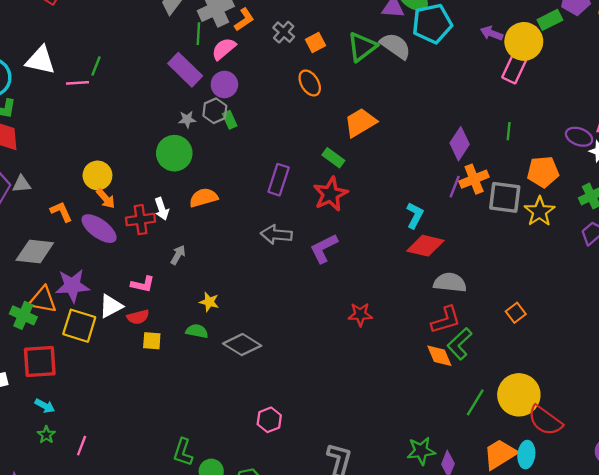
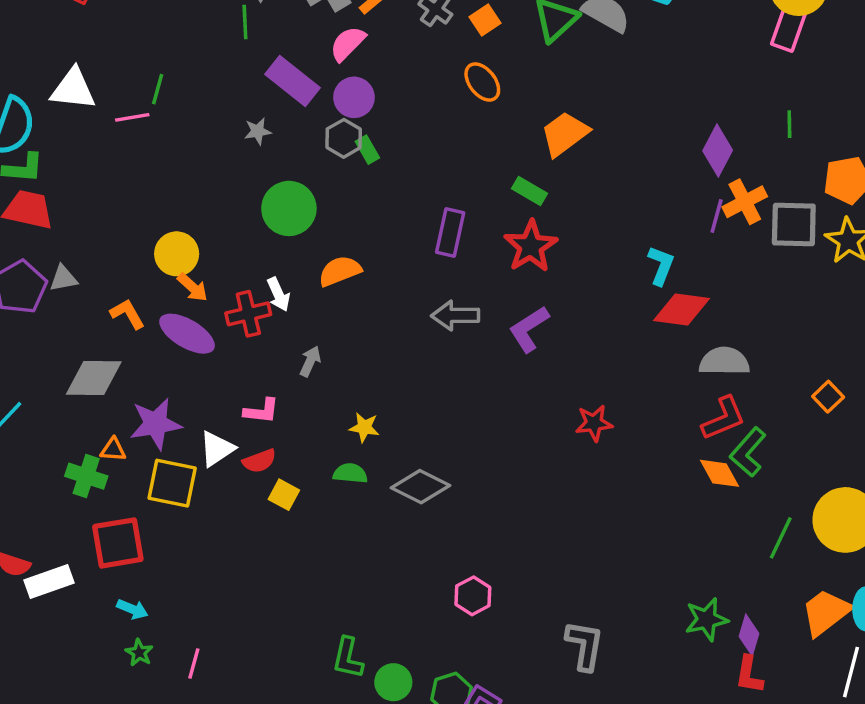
green line: (198, 34) -> (245, 22), moved
gray star: (187, 119) -> (258, 131), moved
orange triangle: (43, 300) -> (113, 450), size x0.6
yellow square: (152, 341) -> (284, 495), turned 30

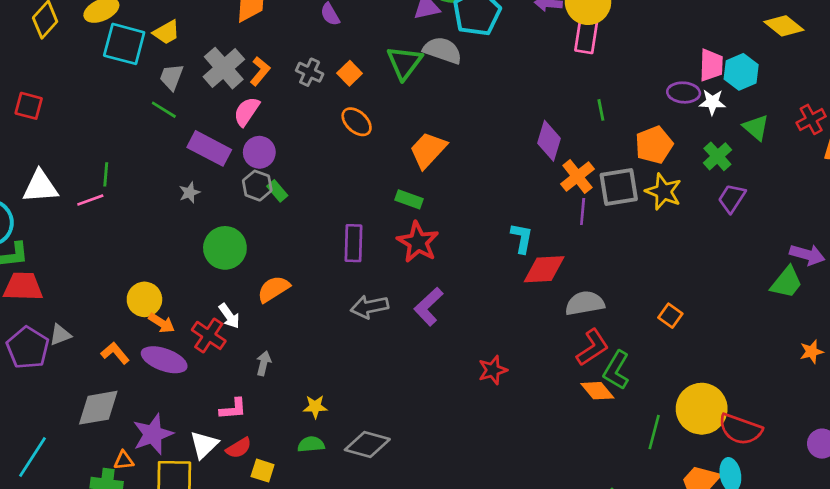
green line: (245, 22) -> (164, 110), turned -45
purple line: (717, 216) -> (583, 211), moved
red cross: (248, 314) -> (209, 335), turned -32

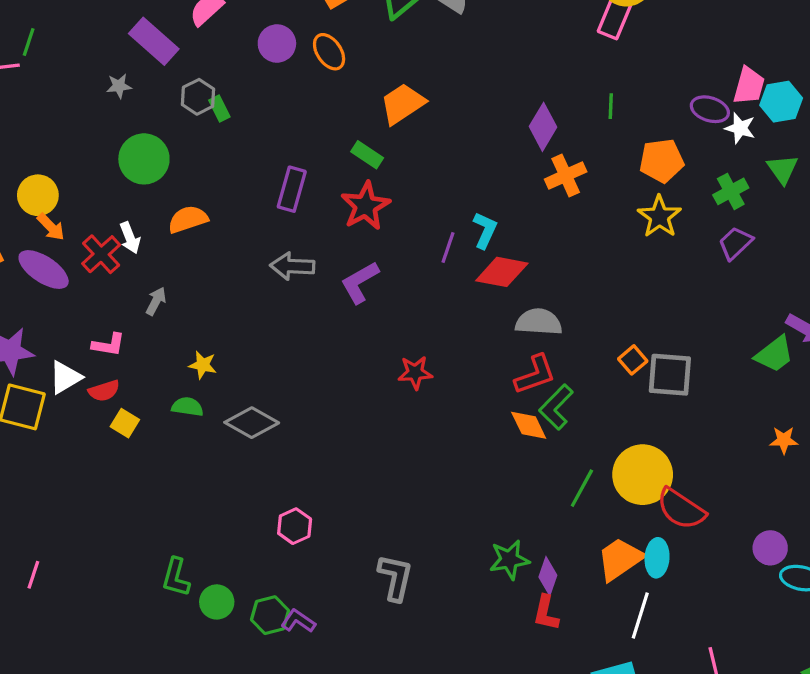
purple circle: (259, 152) -> (277, 43), moved
gray square: (619, 187) -> (670, 375), moved
purple line: (583, 211) -> (448, 248), moved

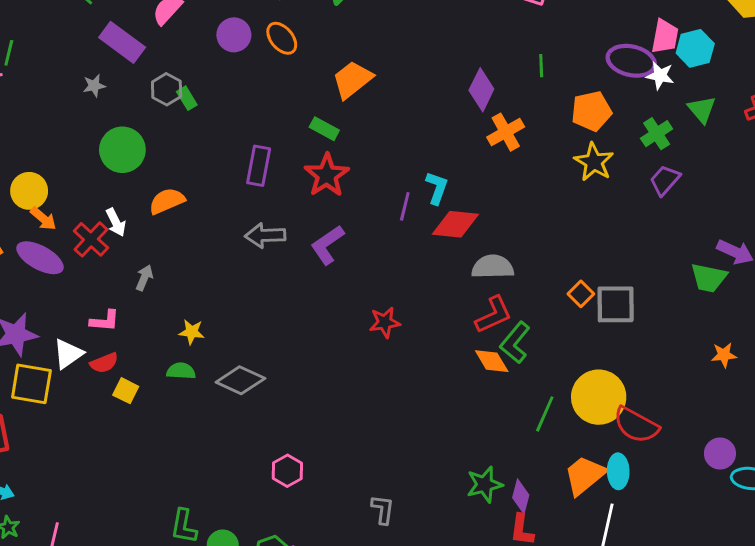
purple ellipse: (710, 109) -> (631, 61), size x1.4
green trapezoid: (774, 354) -> (709, 278), turned 54
gray L-shape: (395, 578) -> (383, 509), size x0.7

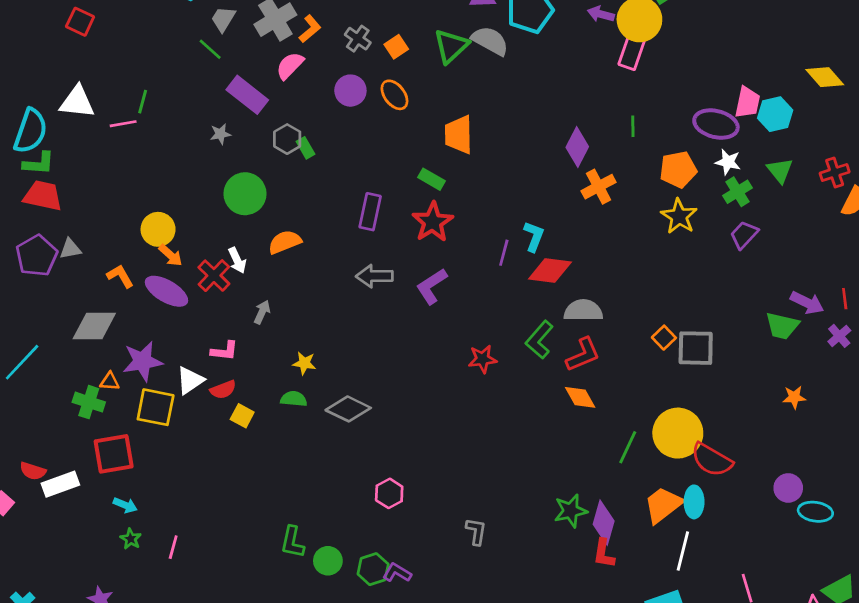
white star: (660, 76) -> (728, 162), moved
orange trapezoid: (352, 80) -> (459, 135), turned -54
green L-shape: (515, 343) -> (539, 340), moved
purple diamond: (521, 496) -> (604, 523), size x1.4

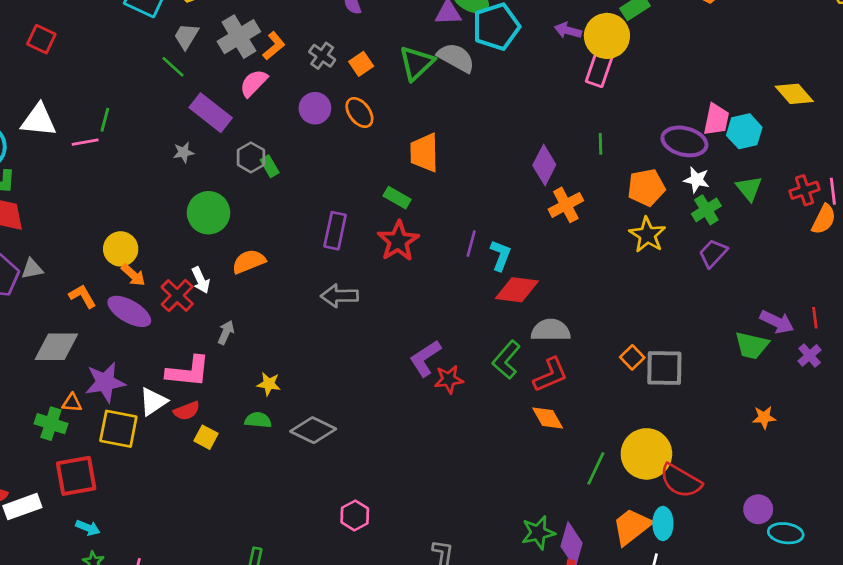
purple line: (504, 253) -> (471, 244), moved
purple L-shape: (432, 286) -> (425, 358), moved
pink L-shape: (225, 351) -> (188, 372), size x1.6

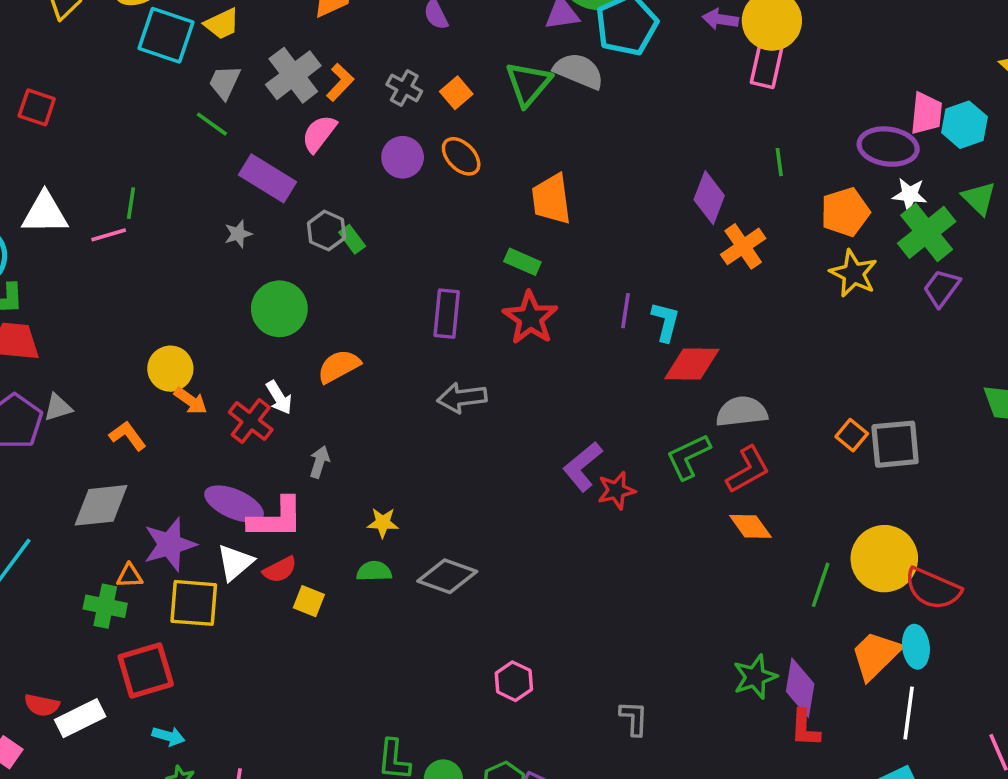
green cross: (706, 210) -> (927, 232), size x1.5
purple ellipse: (129, 311) -> (234, 504), moved
green L-shape: (506, 360) -> (688, 457), turned 30

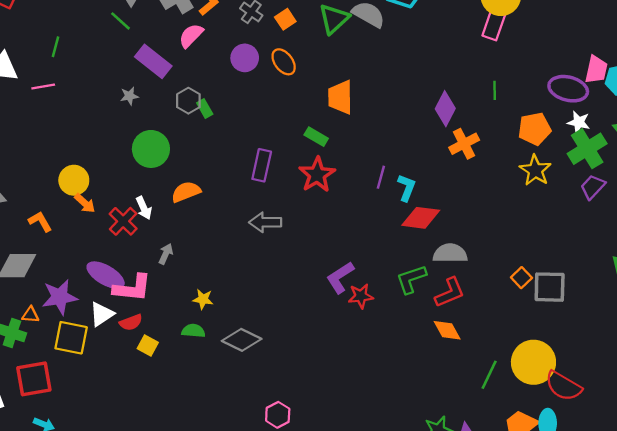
green line: (131, 203) -> (55, 47), moved

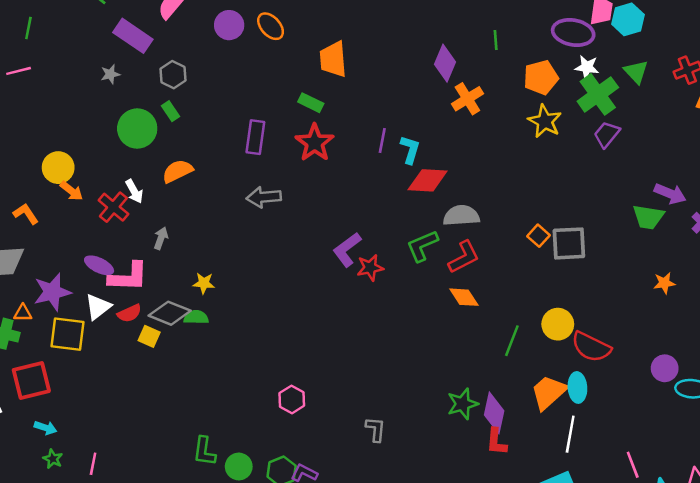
green rectangle: (205, 108) -> (170, 111), moved
purple ellipse: (106, 275) -> (99, 265), size x0.7
gray diamond: (242, 340) -> (170, 313), moved
yellow circle: (533, 362) -> (558, 324), size x0.7

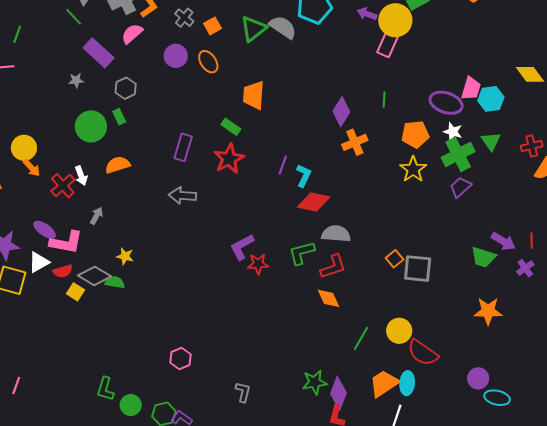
orange star: (664, 283) -> (488, 311), size x1.6

